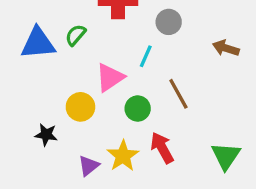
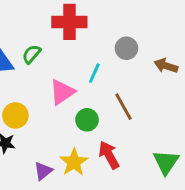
gray circle: (169, 22) -> (126, 48), moved
yellow circle: (80, 107) -> (15, 115), moved

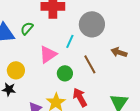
gray circle: (126, 48) -> (92, 24), size x1.6
brown arrow: (166, 66) -> (119, 52), moved

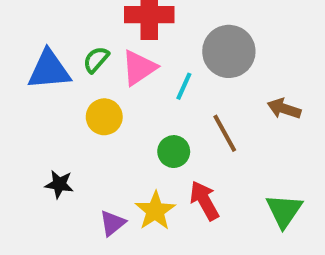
pink triangle: (48, 54) -> (139, 68), moved
yellow circle: (16, 70) -> (104, 117), moved

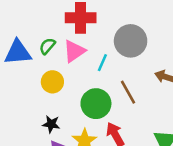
green circle: (174, 152) -> (96, 104), size x1.5
black star: (59, 184) -> (51, 124), moved

